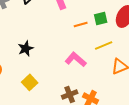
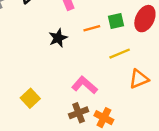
black star: (26, 48) -> (58, 38), moved
pink L-shape: (76, 59) -> (85, 85), moved

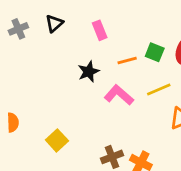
green square: (116, 21) -> (155, 52), turned 35
pink L-shape: (85, 85) -> (119, 95), moved

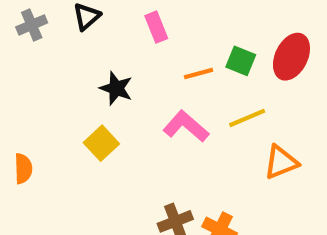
black star: (89, 72) -> (116, 88), moved, turned -30
yellow square: (57, 140) -> (101, 143), moved

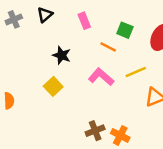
green square: (241, 61) -> (125, 30), moved
orange line: (199, 74) -> (108, 47), turned 42

